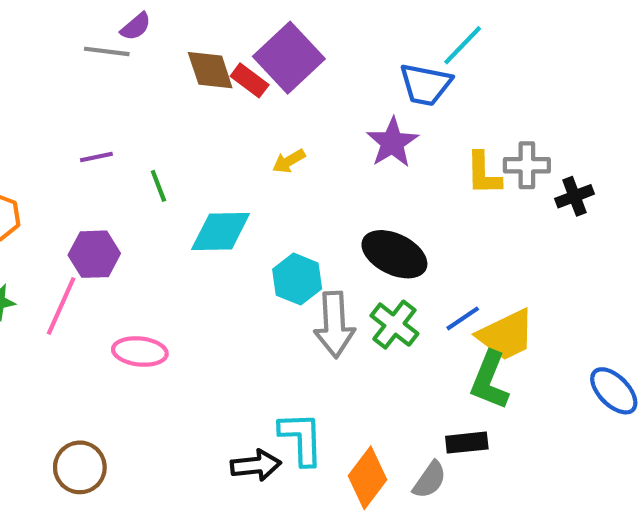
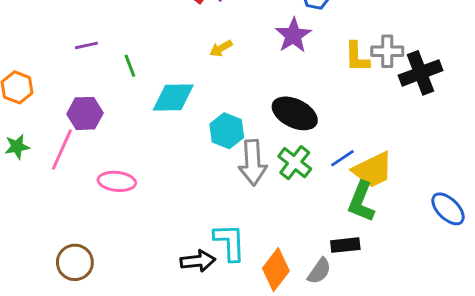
black cross: (574, 196) -> (421, 73), size x1.6

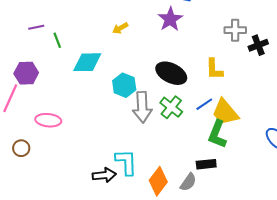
purple line: (86, 45) -> (36, 27), moved
yellow L-shape: (357, 57) -> (214, 69), moved
black cross: (421, 73) -> (258, 45), size x0.7
yellow trapezoid: (373, 170) -> (225, 112), turned 76
brown circle: (75, 262) -> (21, 148), moved, size x0.7

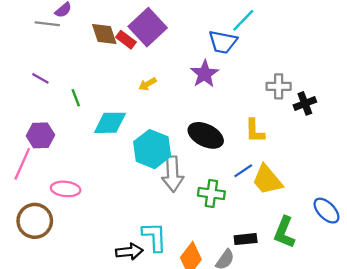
purple line: (36, 27) -> (40, 78), moved, turned 42
cyan hexagon: (124, 85) -> (152, 149), size x1.4
green cross: (171, 107) -> (211, 194), moved, turned -30
green L-shape: (217, 134) -> (284, 232), moved
brown circle: (21, 148) -> (35, 221), size x1.8

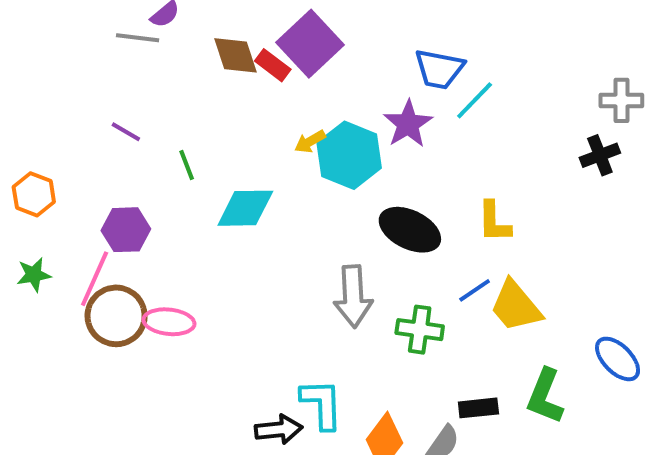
cyan line: (243, 20) -> (475, 100), moved
gray cross: (279, 86) -> (621, 100), moved
black cross: (305, 103) -> (600, 155), moved
cyan hexagon: (152, 149) -> (349, 155), moved
brown circle: (35, 221) -> (116, 316), moved

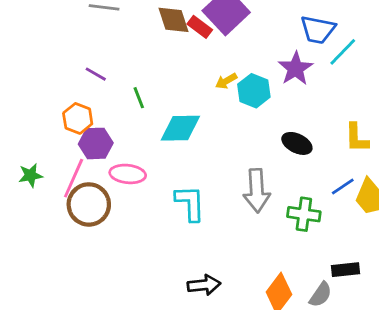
cyan hexagon: (349, 155) -> (254, 91), size x0.7
orange hexagon: (34, 194) -> (78, 118), moved
black ellipse: (410, 230) -> (297, 143), size x0.7
pink ellipse: (169, 322) -> (128, 174), moved
cyan L-shape: (322, 404) -> (190, 203), moved

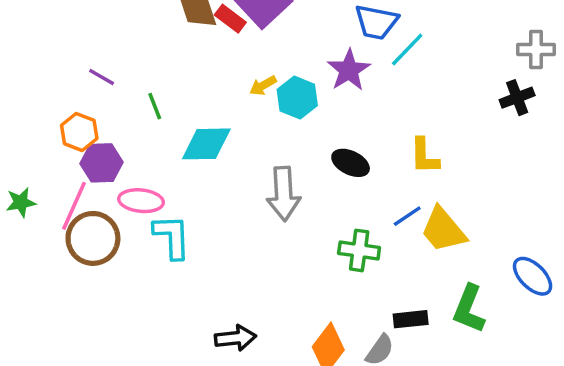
gray arrow: (257, 191) -> (284, 194), moved
cyan L-shape: (190, 203) -> (172, 237), moved

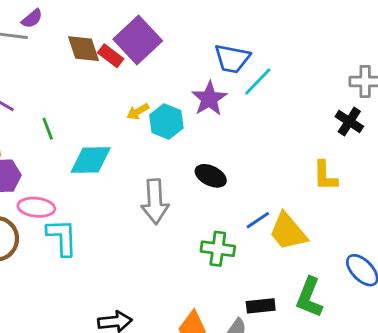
black cross: (517, 98) -> (349, 122), turned -36
yellow L-shape: (424, 156) -> (325, 176), moved

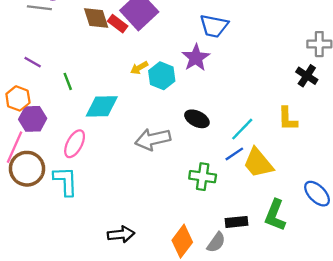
cyan line: (258, 81) -> (242, 129), moved
gray arrow: (155, 202) -> (153, 139), turned 80
pink ellipse: (36, 207) -> (75, 144), moved, turned -68
cyan L-shape: (62, 237) -> (66, 181), moved

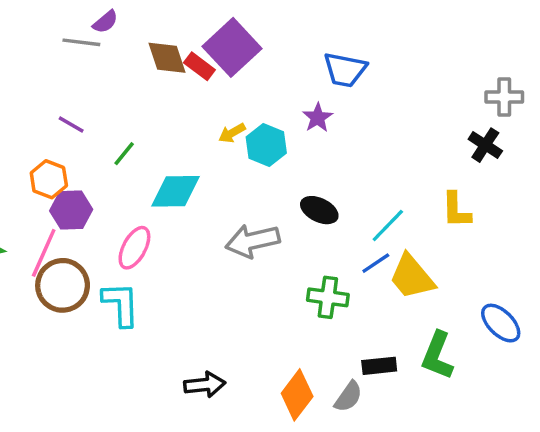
purple star: (196, 58) -> (318, 118), size x0.7
green line: (68, 81) -> (124, 154), turned 60

